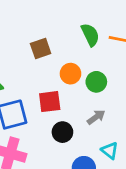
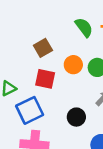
red square: (50, 102) -> (45, 79), moved, turned 30

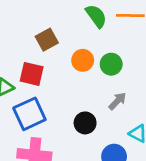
red square: (45, 79) -> (32, 74), moved

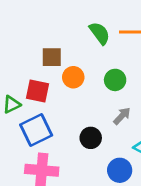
brown square: (47, 40) -> (52, 57), turned 30
orange circle: (83, 60) -> (73, 77), moved

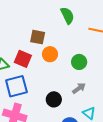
green semicircle: (100, 33) -> (67, 16), moved

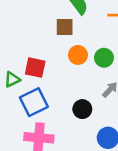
brown square: (38, 37) -> (65, 27), moved
orange circle: (50, 54) -> (78, 55), moved

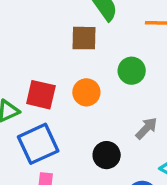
orange circle: (78, 55) -> (86, 92), moved
green circle: (104, 58) -> (132, 71), moved

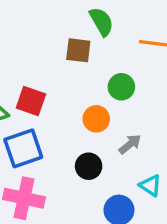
orange circle: (86, 92) -> (96, 119), moved

